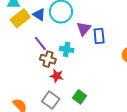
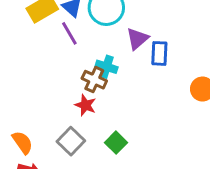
purple line: (40, 43) -> (69, 33), moved
brown cross: (48, 59) -> (94, 80), moved

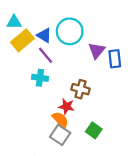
cyan cross: (107, 67) -> (40, 78), moved
brown cross: (94, 80) -> (81, 89), moved
orange semicircle: (22, 142) -> (60, 120), moved

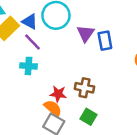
brown cross: (81, 89) -> (84, 88), moved

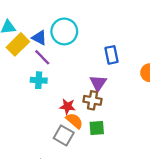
purple triangle: (86, 33) -> (98, 83), moved
orange semicircle: (53, 108) -> (74, 121), moved
green square: (88, 117) -> (97, 128), turned -35

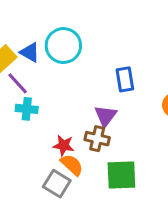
purple line: (42, 57) -> (18, 83), moved
green square: (97, 128) -> (121, 175), moved, size x1.5

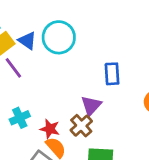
cyan cross: (27, 109) -> (20, 118), moved, turned -36
brown cross: (97, 139) -> (81, 126), turned 30

